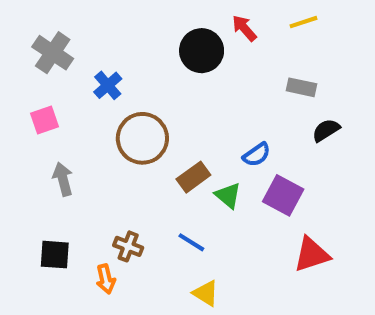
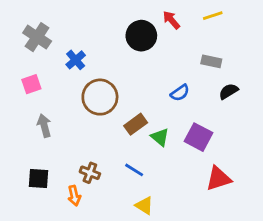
blue semicircle: (257, 155) -> (180, 93), moved

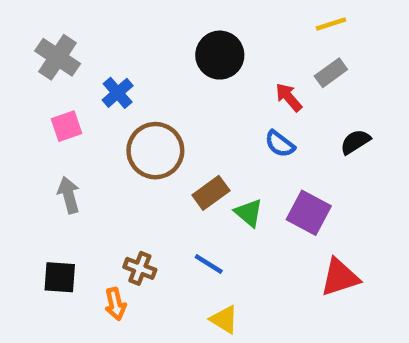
red arrow: (171, 20) -> (289, 97), moved
gray rectangle: (211, 61) -> (331, 73), moved, turned -48
pink square: (31, 84) -> (66, 126), moved
blue semicircle: (180, 93) -> (280, 144), turned 72

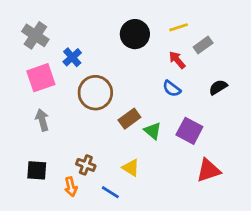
yellow line: (331, 24) -> (179, 27), moved
pink square: (66, 126) -> (41, 78), size x1.5
blue line: (209, 264) -> (110, 192), moved
yellow triangle: (224, 319) -> (131, 168), moved

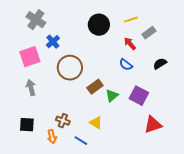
gray cross: (35, 35) -> (36, 20), moved
green triangle: (153, 131) -> (112, 96), turned 40

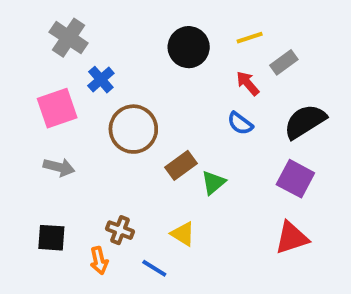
black semicircle: (160, 64) -> (305, 121), size x1.6
gray arrow: (31, 88) -> (59, 167), turned 119
purple square: (139, 96) -> (295, 179), moved

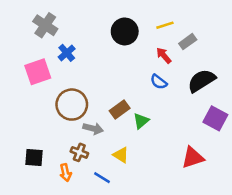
brown circle: (133, 129) -> (72, 105), moved
gray arrow: (59, 167) -> (93, 128), moved
purple square: (295, 179) -> (215, 118), moved

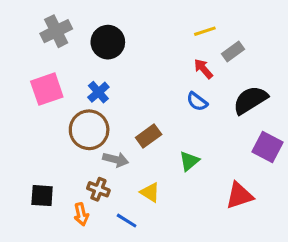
gray cross: (45, 25) -> (56, 31), turned 30
black circle: (125, 31) -> (108, 42), moved
blue cross: (67, 53) -> (98, 92), moved
green triangle: (141, 121) -> (189, 161), moved

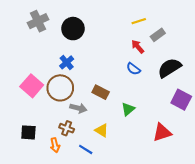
pink square: (47, 89) -> (32, 86), moved, turned -30
brown rectangle: (149, 136) -> (101, 92), turned 63

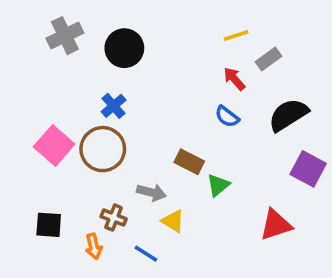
brown rectangle: (101, 92) -> (189, 162), moved
gray arrow: (78, 108) -> (151, 192), moved

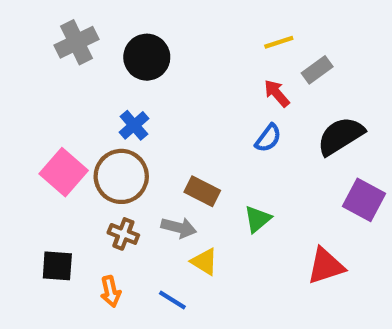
blue semicircle: (227, 117) -> (268, 138), turned -90
brown rectangle: (189, 162) -> (202, 191), moved
brown cross: (114, 218) -> (123, 234), moved

